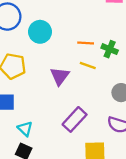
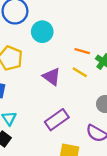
purple triangle: (60, 76) -> (52, 77), turned -42

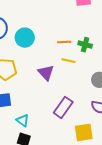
purple triangle: (52, 77) -> (46, 73), turned 30

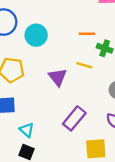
orange line: (64, 42) -> (87, 34), moved

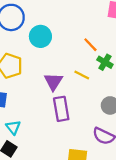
orange line: (87, 34) -> (90, 45), turned 35
purple rectangle: (74, 118) -> (61, 109), moved, turned -60

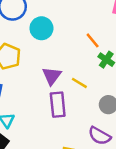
yellow line: (82, 75) -> (79, 83), moved

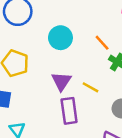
cyan circle: (41, 28) -> (60, 38), moved

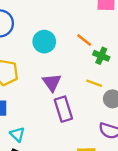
yellow line: (91, 87) -> (94, 83), moved

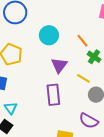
purple triangle: (52, 82) -> (59, 65), moved

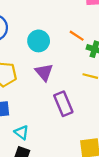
purple triangle: (59, 65) -> (44, 72), moved

